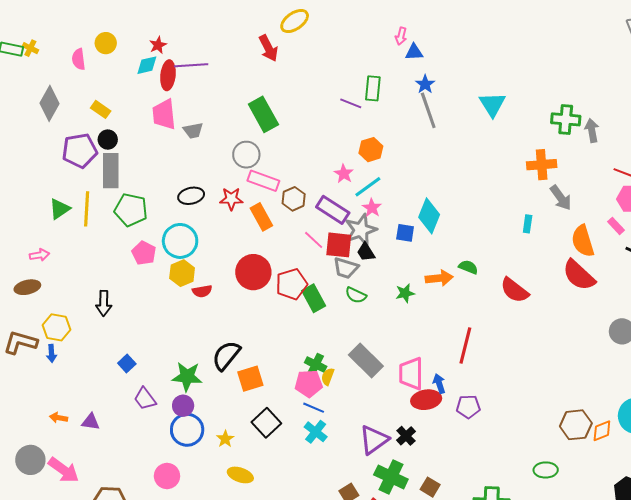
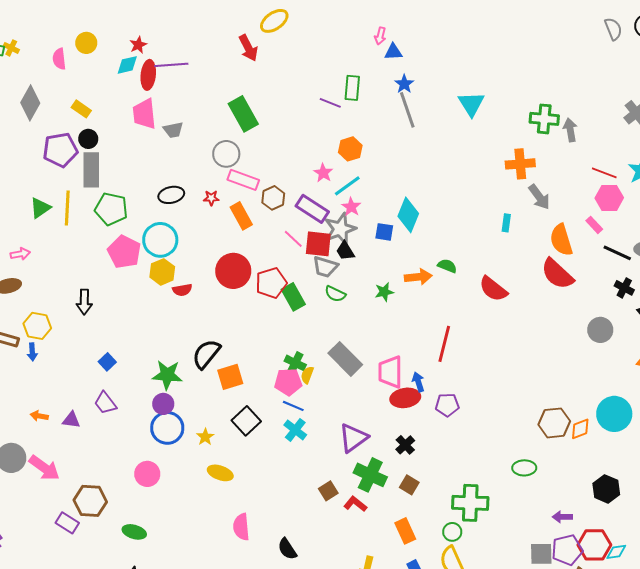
red star: (231, 199) -> (211, 198), size x0.7
pink pentagon: (144, 253) -> (124, 252), size x1.4
purple trapezoid: (145, 399) -> (105, 403), moved
black cross: (406, 436) -> (405, 445), moved

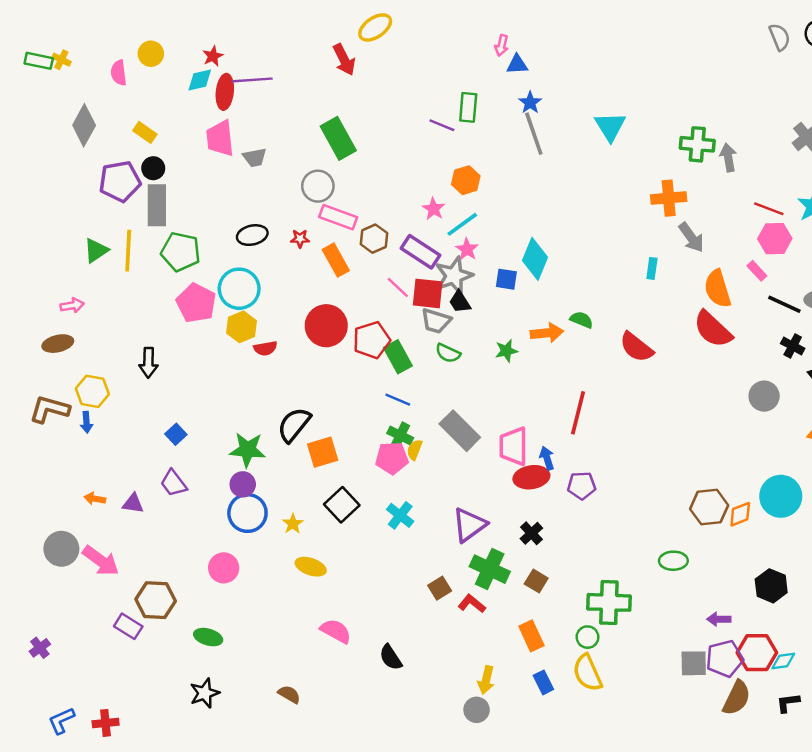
blue line: (293, 406) -> (398, 400), moved
pink semicircle: (241, 527) -> (336, 631), turned 124

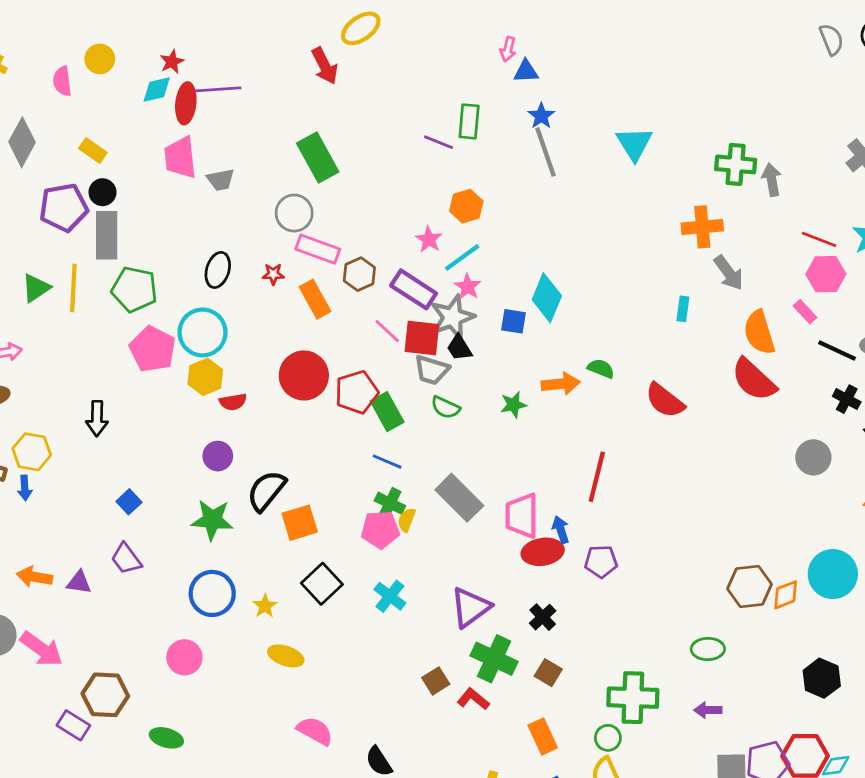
black ellipse: (252, 235) -> (218, 270), turned -60
purple circle: (243, 484) -> (218, 456), moved
orange arrow: (95, 499) -> (34, 577), size x1.4
purple arrow: (719, 619) -> (708, 710), moved

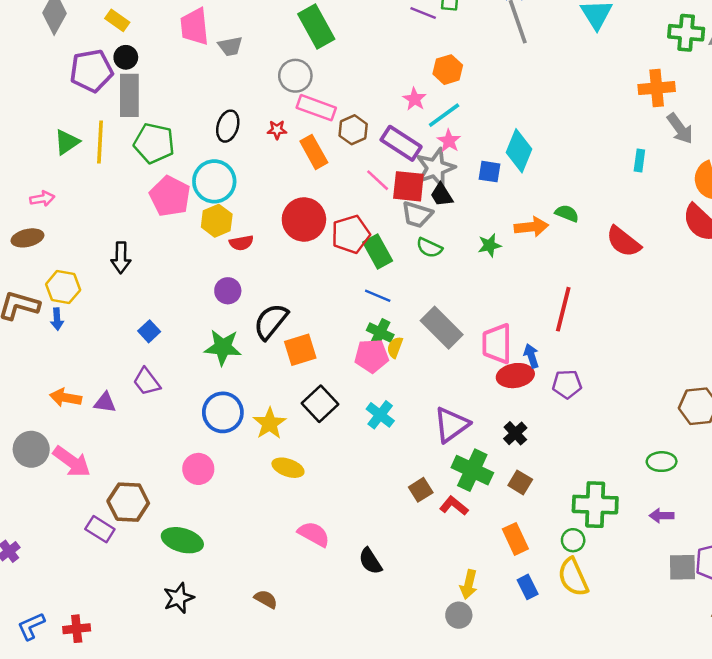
yellow star: (265, 606) -> (270, 423), size x1.5
green ellipse: (166, 738) -> (182, 540), size x1.4

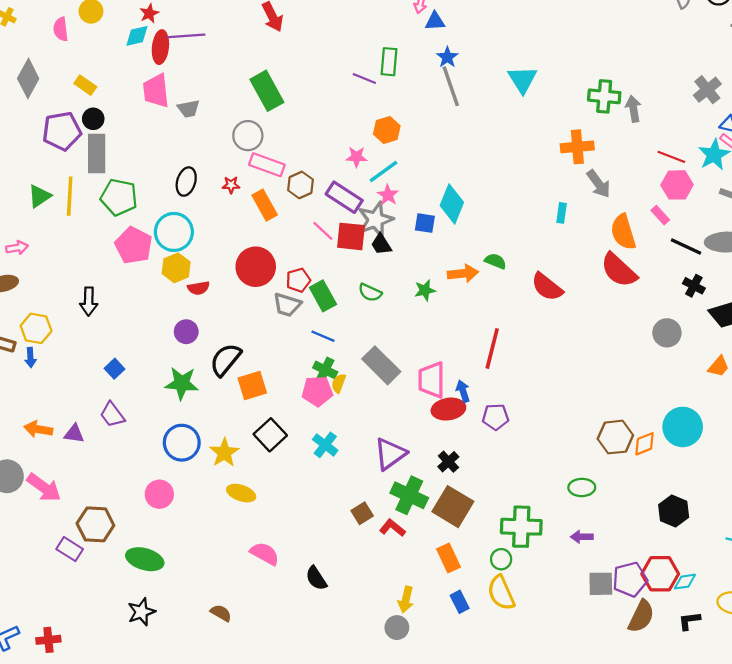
pink star: (415, 99) -> (357, 157), turned -30
gray trapezoid: (417, 215) -> (287, 305), moved
red pentagon: (351, 234) -> (298, 280), size x0.7
brown square: (520, 482) -> (453, 507), size x1.8

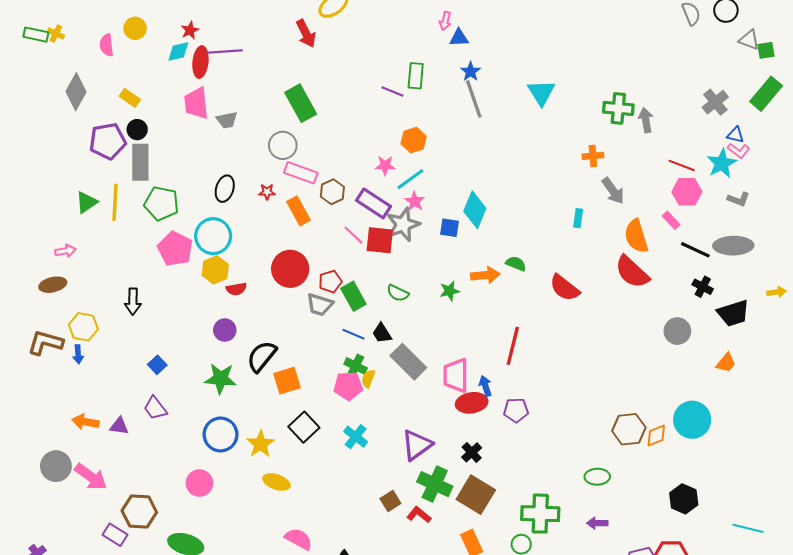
orange cross: (577, 147) -> (593, 156), size x0.7
black trapezoid: (381, 244) -> (382, 333), moved

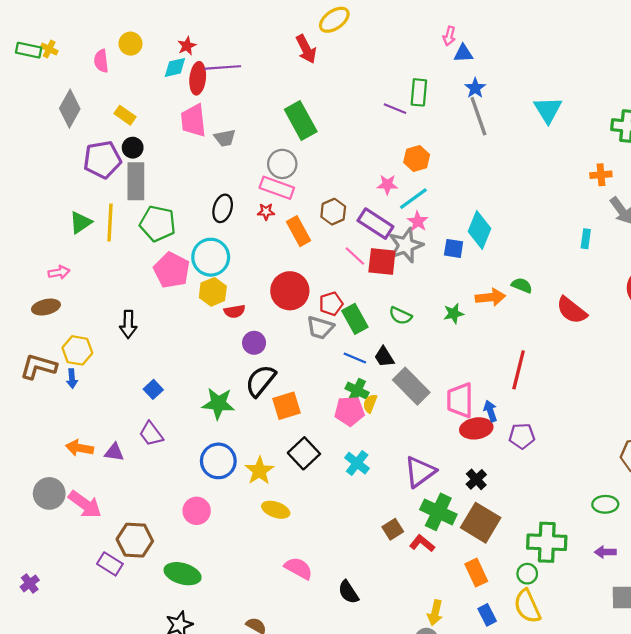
pink rectangle: (301, 173) -> (277, 188), moved
purple circle: (225, 330) -> (254, 343), moved

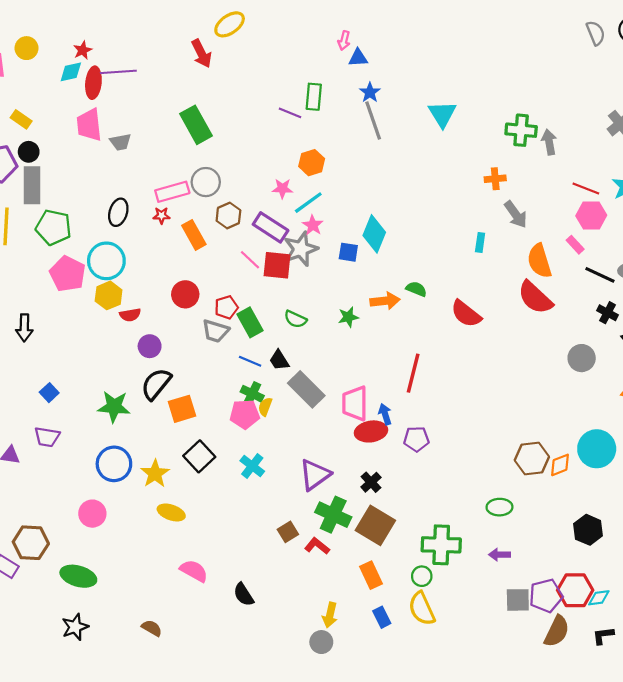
gray circle: (282, 164) -> (206, 182), moved
pink rectangle: (277, 188) -> (172, 192), turned -36
red circle: (290, 291) -> (185, 294), size x0.7
purple trapezoid: (151, 434) -> (47, 437), turned -44

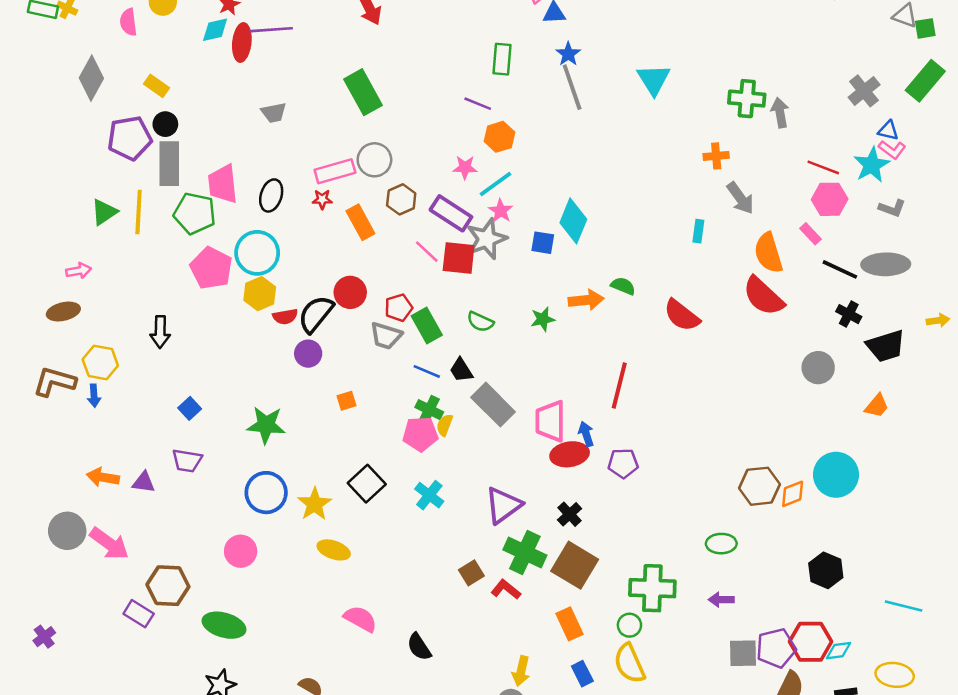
purple line: (290, 113) -> (478, 104), moved
pink trapezoid: (89, 125) -> (223, 184), moved
black semicircle: (156, 384) -> (316, 314), moved
orange square: (182, 409) -> (346, 401), moved, size x0.6

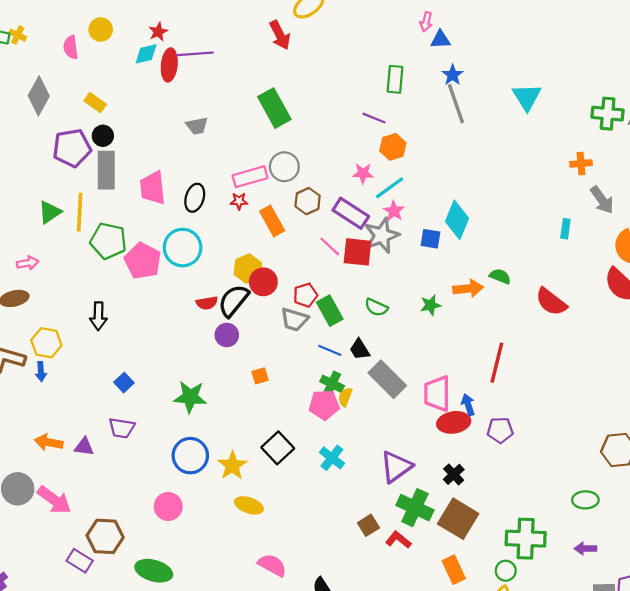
green pentagon: (195, 213) -> (108, 241), moved
yellow hexagon: (260, 294) -> (248, 269), moved

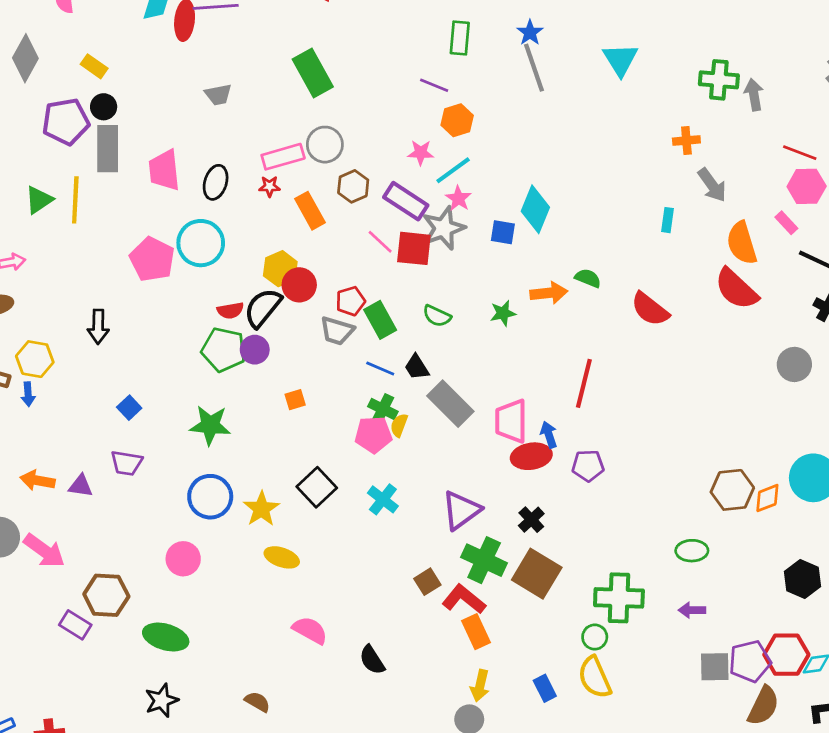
green pentagon: (108, 241) -> (224, 350), moved
red L-shape: (398, 540) -> (464, 599), size x1.4
orange rectangle: (454, 570) -> (476, 632), moved

